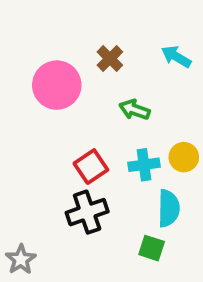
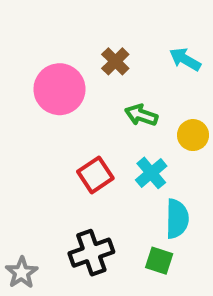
yellow circle: (184, 157) -> (193, 135), moved
cyan cross: (144, 165) -> (151, 173), turned -32
black cross: (87, 212) -> (91, 253), moved

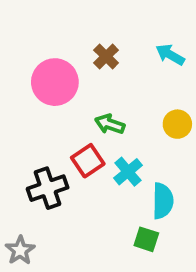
green arrow: (141, 115) -> (110, 124), moved
cyan cross: (151, 173) -> (128, 172), moved
black cross: (91, 253) -> (48, 188), moved

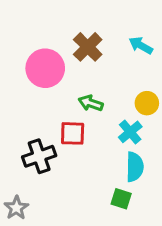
brown cross: (106, 56) -> (88, 47), size x1.4
red square: (88, 161) -> (73, 133), turned 36
cyan cross: (128, 172) -> (130, 132), moved

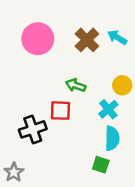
brown cross: (88, 47) -> (87, 40), moved
pink circle: (45, 68) -> (38, 39), moved

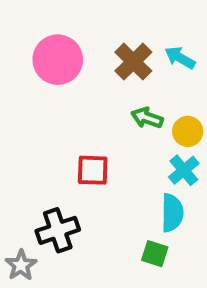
green arrow: (76, 85) -> (147, 118), moved
cyan cross: (108, 109) -> (184, 170), moved
black cross: (33, 129) -> (58, 230), moved

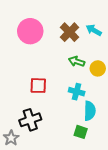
red square: (93, 170) -> (38, 86), moved
cyan cross: (184, 170) -> (77, 92), moved, turned -35

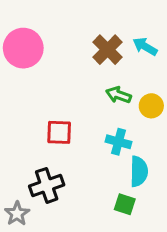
pink circle: (30, 31) -> (23, 48), moved

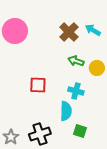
cyan semicircle: (139, 171) -> (66, 111), moved
black cross: (47, 185) -> (40, 134), moved

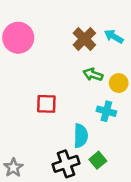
cyan cross: (76, 91) -> (106, 111), moved
green square: (80, 131) -> (98, 160), turned 32
black cross: (40, 134) -> (66, 164), moved

